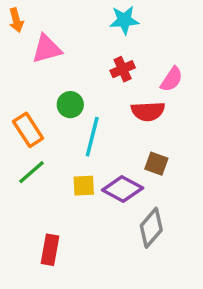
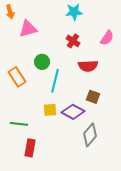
red cross: (123, 69) -> (73, 41), turned -32
pink semicircle: (172, 79) -> (107, 38), moved
green line: (31, 172) -> (19, 124), moved, turned 48

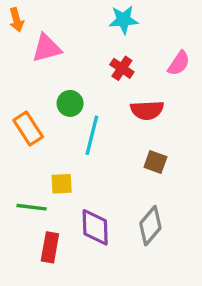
yellow square: (50, 110) -> (62, 184), moved
purple diamond: (73, 112) -> (95, 227), moved, turned 60

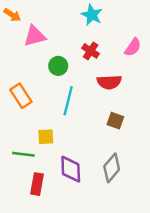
orange arrow: (16, 20) -> (12, 15), turned -42
cyan star: (124, 20) -> (92, 15), turned 30
green circle: (70, 103) -> (58, 66), moved

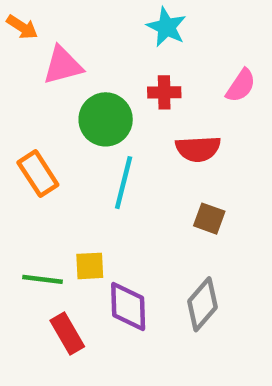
red cross: (91, 51) -> (164, 92), turned -35
green circle: (58, 66) -> (106, 119), size x1.5
yellow square: (46, 137) -> (90, 266), moved
red rectangle: (37, 184) -> (67, 334), turned -40

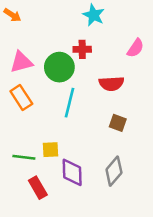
pink triangle: (63, 65) -> (21, 62), moved
red cross: (164, 92) -> (82, 49), moved

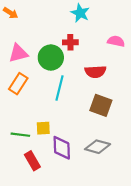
pink semicircle: (135, 48) -> (116, 41), turned -112
orange rectangle: (21, 98) -> (18, 84), turned 66
brown square: (118, 123) -> (101, 105), size x1.5
gray diamond: (114, 171) -> (98, 147), turned 65

